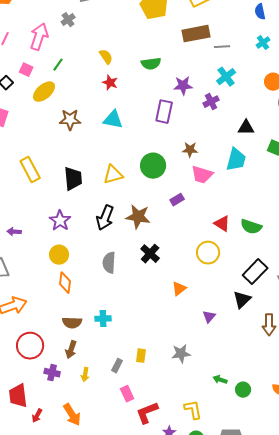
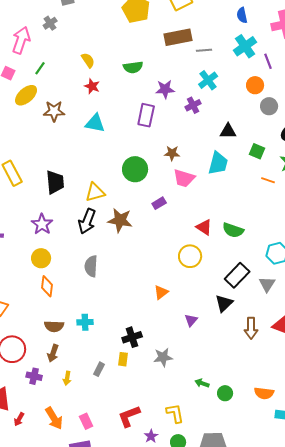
cyan cross: (263, 43) -> (245, 46), size x1.6
brown star: (70, 120) -> (54, 111), moved
yellow triangle: (113, 175) -> (95, 192), moved
black cross: (150, 254) -> (132, 337), moved, turned 30
pink rectangle: (127, 394) -> (86, 421), moved

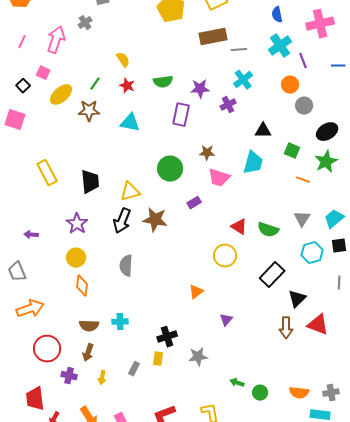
green semicircle: (133, 67) -> (163, 82), moved
green line: (40, 68) -> (95, 84), moved
gray triangle: (267, 284) -> (302, 219), moved
black triangle: (224, 303) -> (297, 299), moved

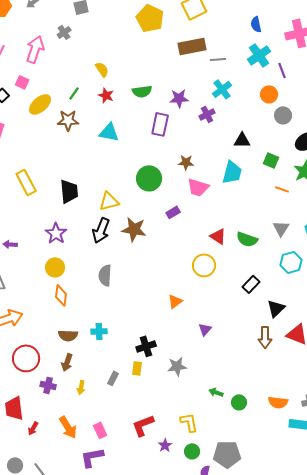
black rectangle: (272, 275) -> (251, 284), size x0.7

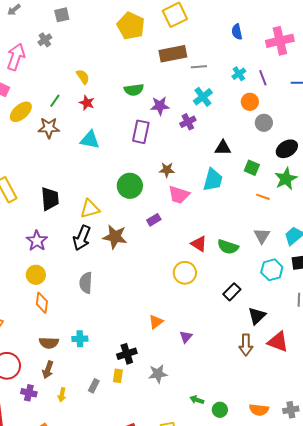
cyan cross: (259, 55) -> (239, 74), moved, size x0.6
green semicircle: (142, 91) -> (134, 90), moved
orange triangle: (175, 301) -> (156, 322), moved

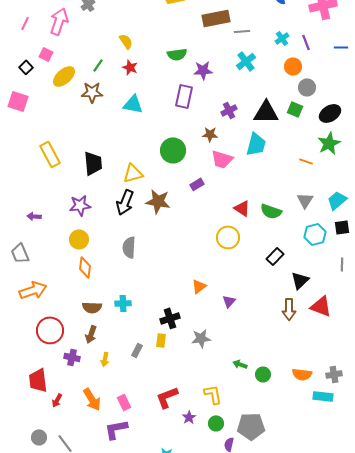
purple cross: (188, 122) -> (229, 110), moved
black triangle: (223, 148) -> (266, 112), size x1.5
green square: (252, 168) -> (295, 109), moved
purple star: (37, 241) -> (80, 205), turned 30

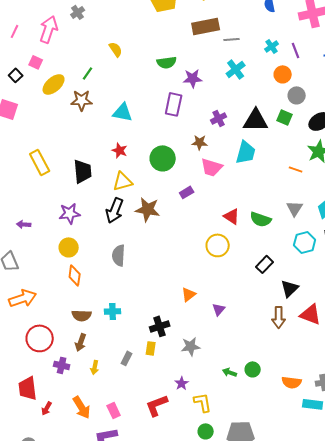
red star: (130, 67) -> (120, 150), moved
green circle: (263, 374) -> (253, 369), moved
purple star: (189, 417) -> (182, 383), moved

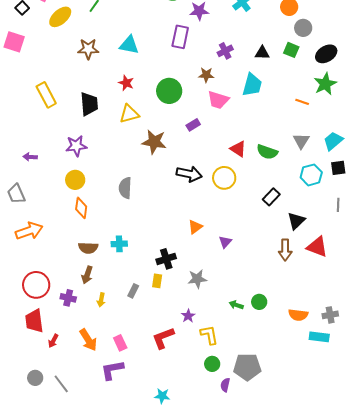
brown star: (82, 100) -> (88, 49), moved
black triangle: (256, 120) -> (262, 53), size x0.6
black arrow: (115, 210) -> (189, 174), moved, turned -100
red circle: (40, 338) -> (36, 285), moved

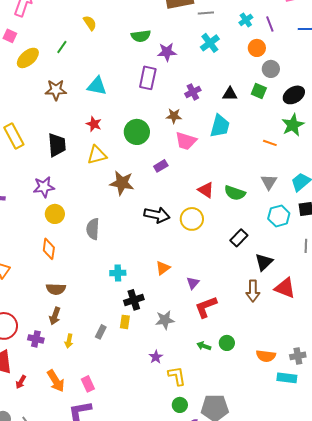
yellow circle: (75, 180) -> (55, 214), moved
cyan cross: (119, 244) -> (118, 273), moved
red L-shape: (163, 338) -> (206, 307), moved

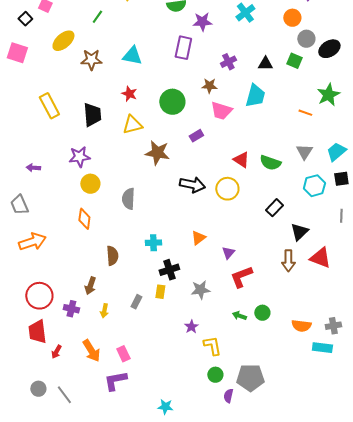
yellow ellipse: (28, 58) -> (63, 41), moved
black ellipse: (294, 95) -> (329, 49), moved
brown semicircle: (56, 289) -> (112, 256), moved, turned -96

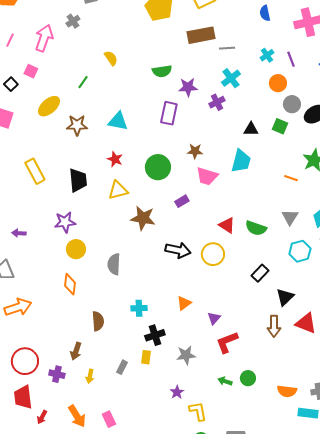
purple cross: (228, 62) -> (217, 102), moved

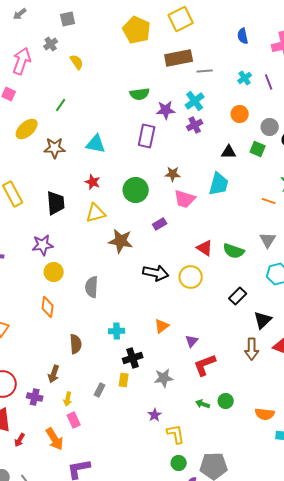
yellow semicircle: (111, 58) -> (77, 62), moved
cyan cross: (231, 78) -> (195, 101), moved
orange circle: (278, 83) -> (240, 114), moved
pink rectangle: (109, 419) -> (74, 420), moved

